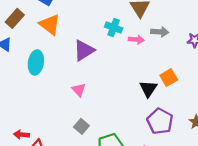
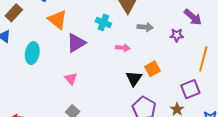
orange triangle: (50, 24) -> (57, 20), moved
pink arrow: (136, 40) -> (123, 48), moved

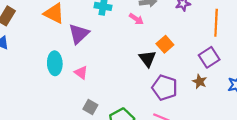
pink arrow: (123, 48) -> (136, 19), moved, turned 40
cyan ellipse: (32, 53) -> (55, 63), moved

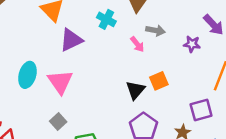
cyan ellipse: (55, 63) -> (27, 75), moved
pink triangle: (81, 73) -> (60, 82), size x1.6

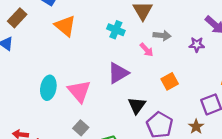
purple triangle: (71, 40) -> (118, 73), moved
black triangle: (135, 90) -> (137, 105), moved

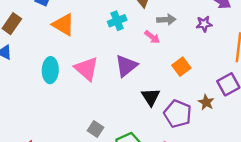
cyan cross: (116, 30) -> (117, 21), turned -35
cyan ellipse: (48, 88) -> (50, 70), moved
pink triangle: (79, 91) -> (87, 69), moved
brown star: (196, 127) -> (206, 102), moved

